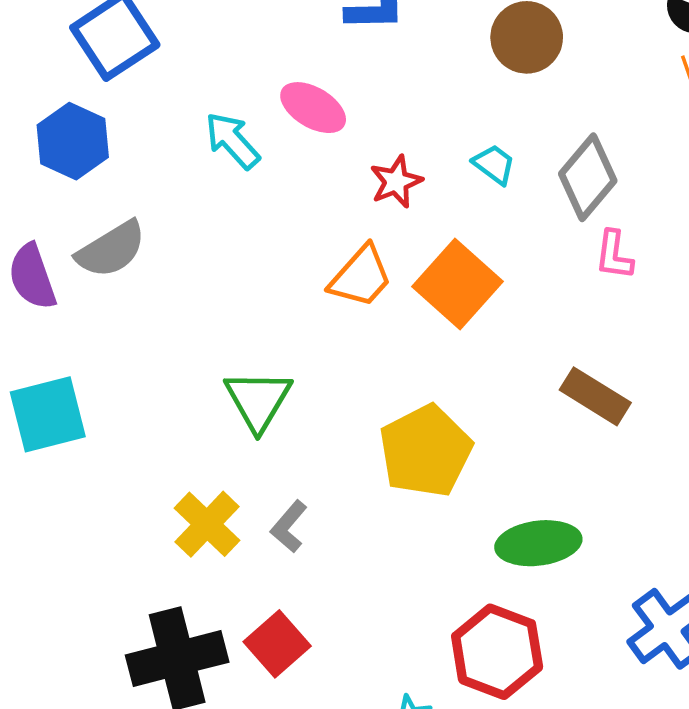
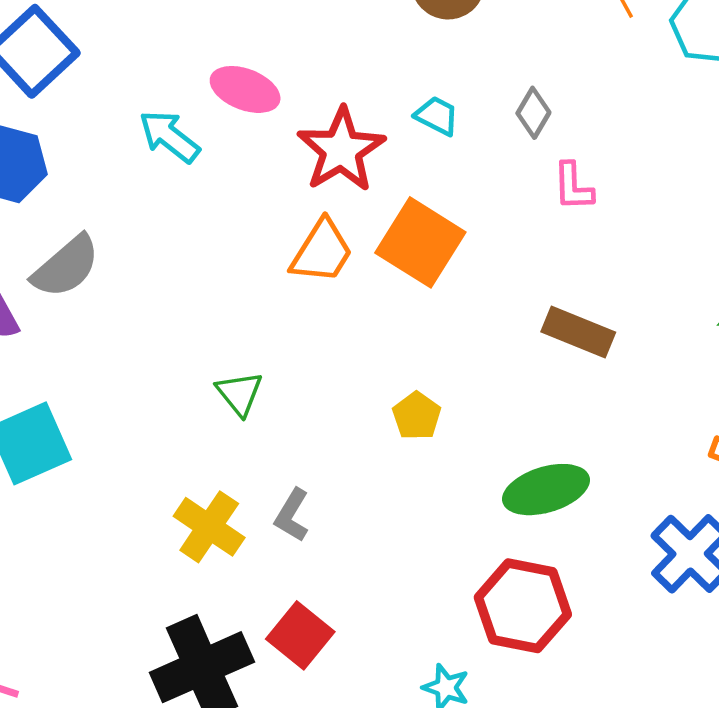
gray diamond: (588, 177) -> (533, 113), size x0.6
red star: (396, 182) -> (341, 150), size x1.6
green triangle: (258, 400) -> (239, 393), size x0.7
yellow pentagon: (426, 451) -> (417, 416), size x0.5

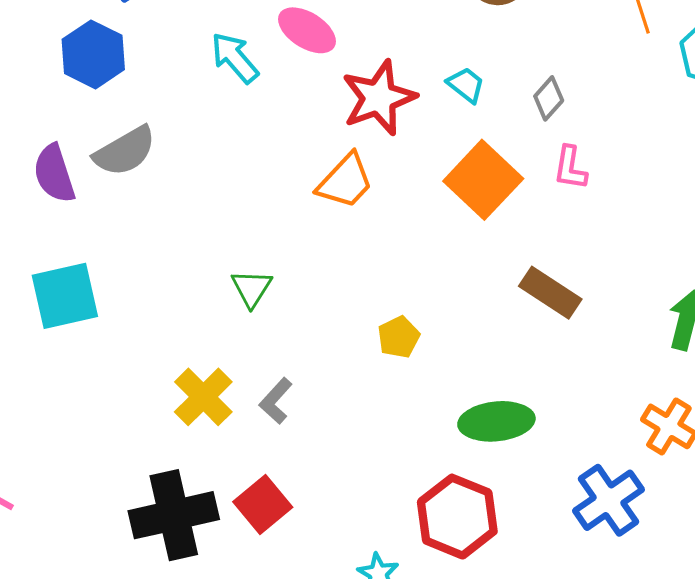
orange square: (420, 242) -> (483, 180), moved

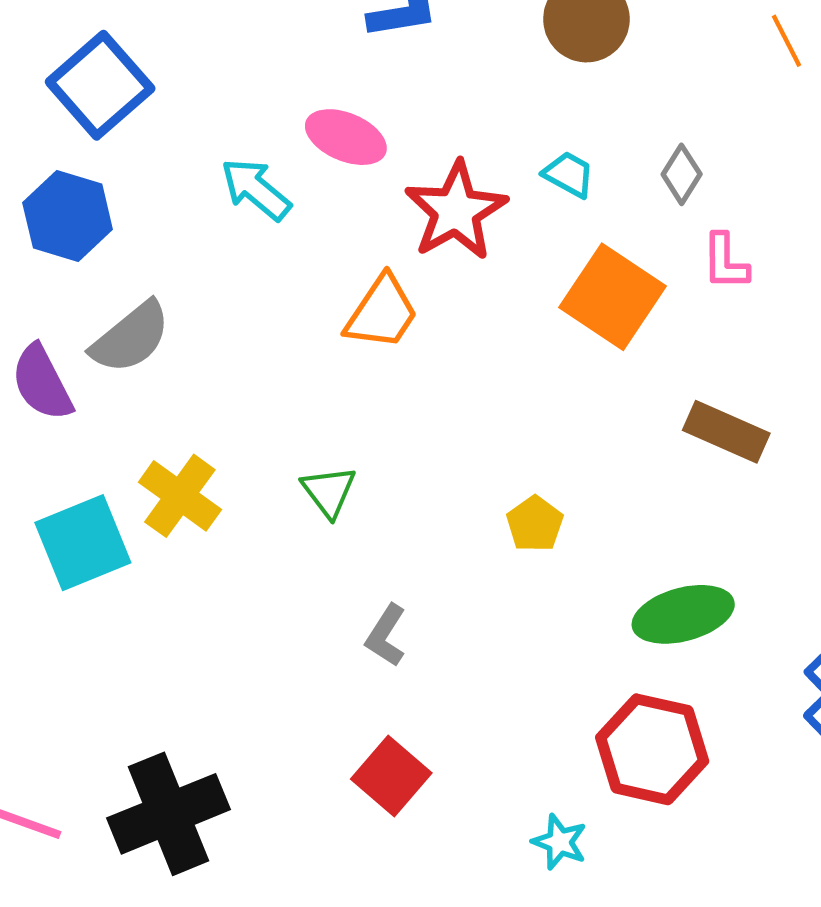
orange trapezoid: (345, 181) -> (382, 313), moved
yellow cross: (203, 397) -> (180, 496), moved
black cross: (174, 515) -> (168, 814), moved

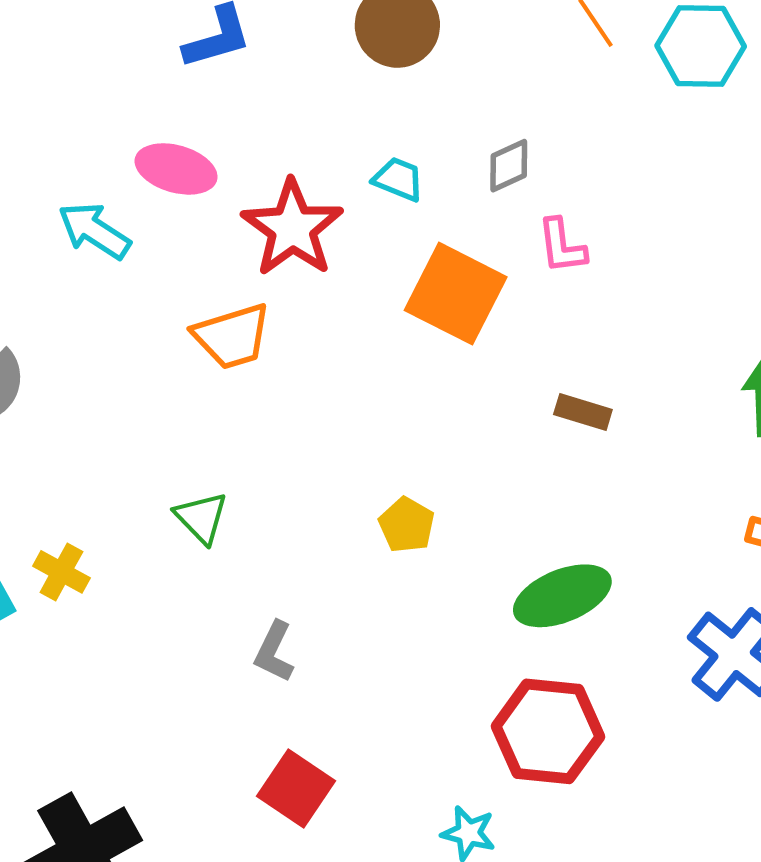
gray diamond: (682, 174) -> (509, 166), turned 40
orange trapezoid: (382, 313) -> (232, 336), turned 46
brown rectangle: (726, 432) -> (583, 412), size x0.7
yellow cross: (180, 496) -> (61, 572), moved, size x0.7

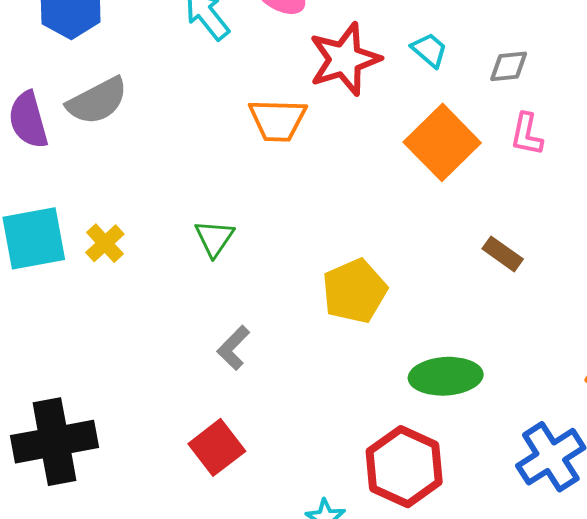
yellow pentagon: (407, 525) -> (354, 291), size x1.6

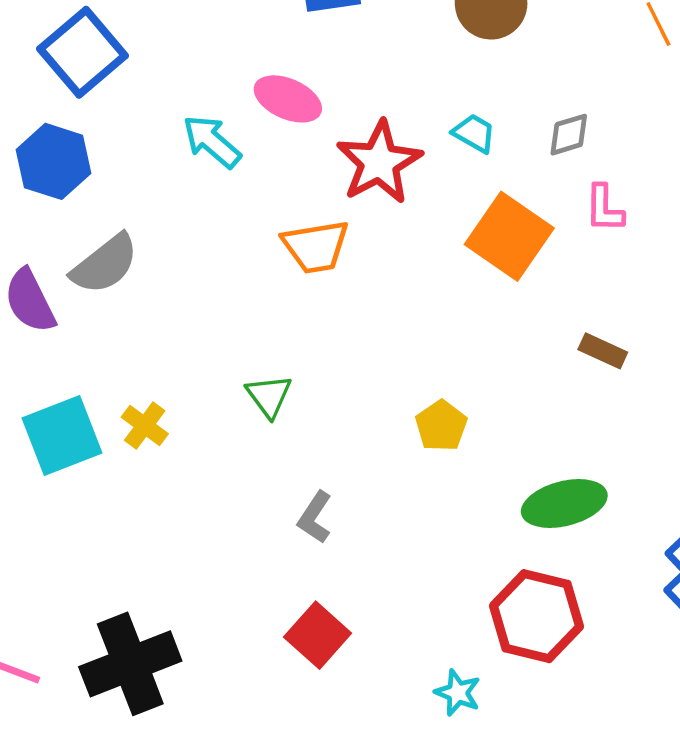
yellow pentagon: (354, 291) -> (441, 426), size x0.7

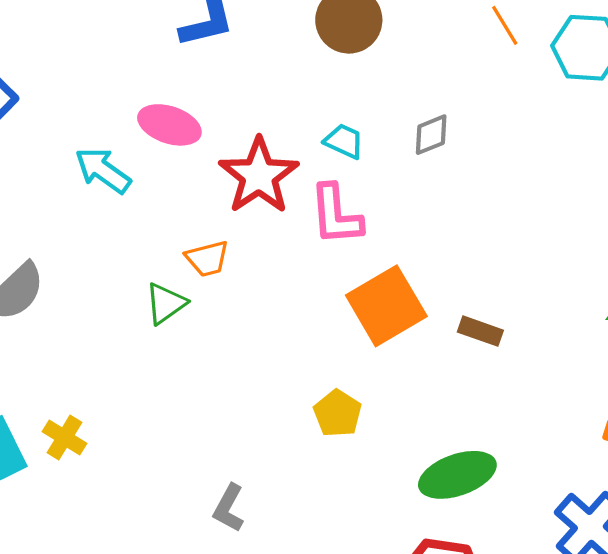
pink L-shape: (604, 208) -> (336, 215), moved, size x1.4
orange square: (509, 236) -> (386, 306), moved, turned 30
orange trapezoid: (316, 247) -> (207, 259), size x0.7
green triangle: (269, 396) -> (166, 303), moved, turned 36

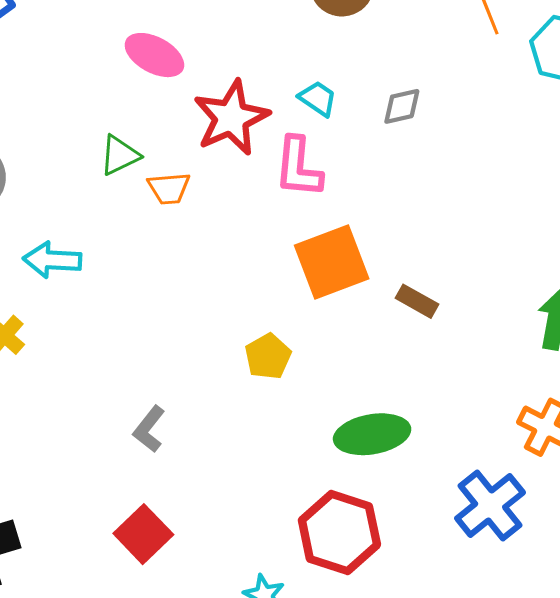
cyan arrow: (103, 170) -> (52, 260), moved, turned -42
green triangle: (166, 303) -> (120, 155), moved

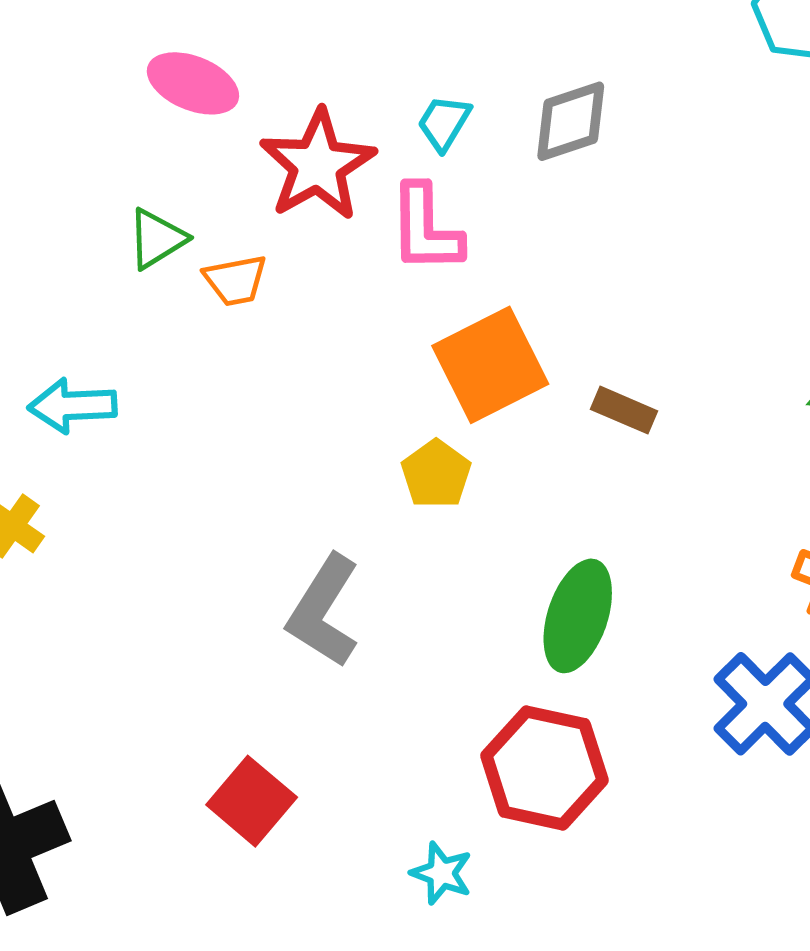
cyan trapezoid: (318, 99) -> (444, 123), turned -87
gray diamond: (402, 106) -> (571, 121), size x1.4
yellow pentagon: (268, 356) -> (436, 474), moved
gray L-shape: (149, 429) -> (324, 611), moved, size x1.6
green ellipse: (372, 434) -> (578, 616), turned -56

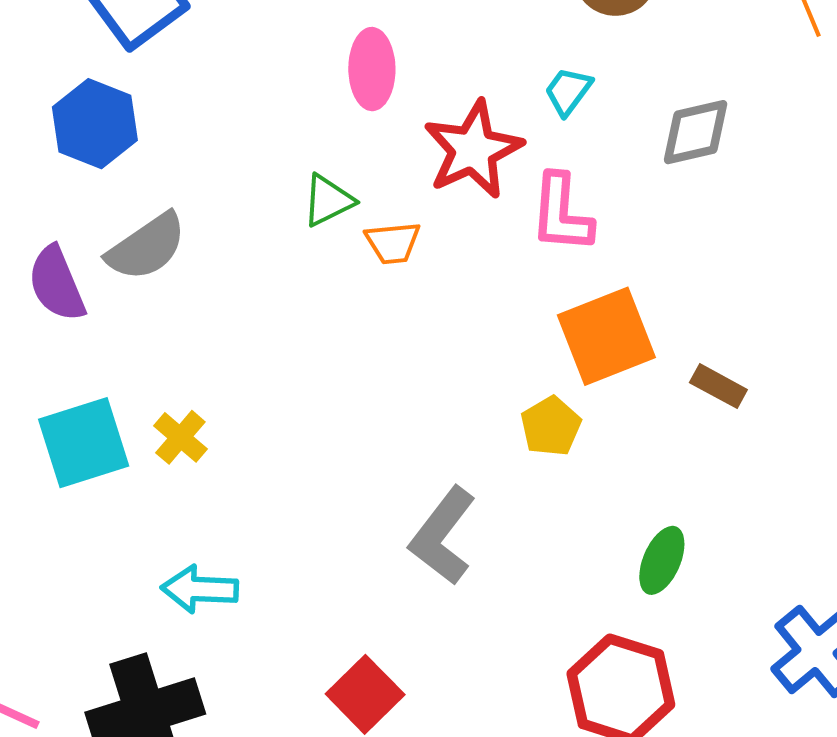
pink ellipse: (193, 83) -> (372, 69), turned 62
cyan trapezoid: (444, 123) -> (568, 91), moved
cyan arrow: (72, 406) -> (200, 589), moved
green ellipse: (578, 616) -> (662, 560), size x0.7

